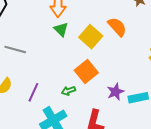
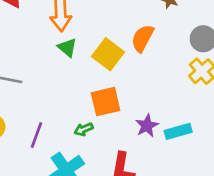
orange semicircle: (117, 27) -> (142, 38), turned -105
orange square: (86, 71) -> (106, 102), turned 30

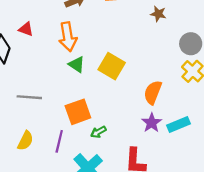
orange semicircle: (142, 38) -> (153, 92), moved
orange square: (106, 102) -> (78, 112), moved

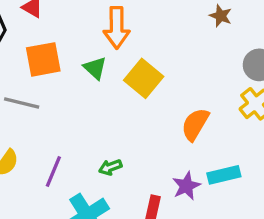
orange arrow: (68, 37) -> (117, 28), moved
orange square: (78, 112) -> (43, 59), moved
purple star: (152, 123) -> (186, 186), moved

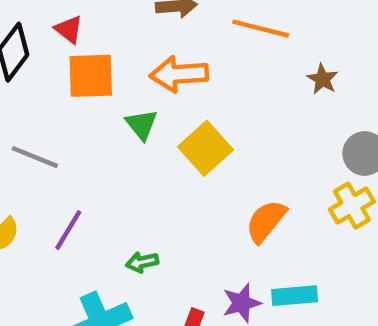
orange arrow: (117, 28) -> (179, 74), turned 78
orange square: (43, 59) -> (91, 76), moved
purple line: (53, 171) -> (68, 230), moved

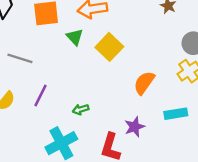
cyan rectangle: (295, 296) -> (176, 114), moved

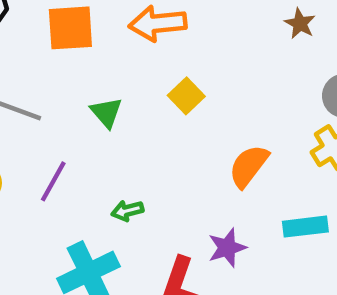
green triangle: (75, 37) -> (106, 112), moved
yellow square: (109, 47) -> (186, 96), size x0.7

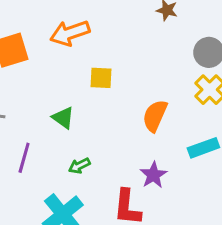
yellow square: (186, 96) -> (101, 78), turned -30
green triangle: (106, 112) -> (63, 118), moved

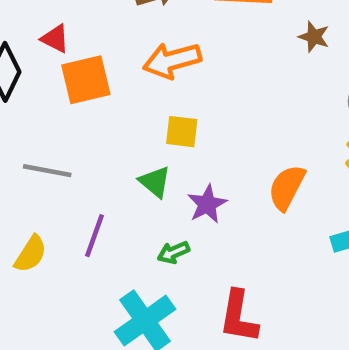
yellow square: (101, 78) -> (182, 132), moved
purple star: (153, 175) -> (207, 204), moved

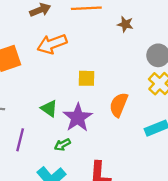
yellow square: (182, 132) -> (87, 78), moved
purple star: (207, 204) -> (78, 118), size x1.4

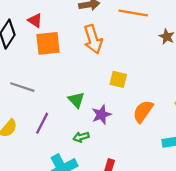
orange arrow: (52, 44) -> (93, 39), turned -100
purple star: (78, 118) -> (101, 115), size x0.7

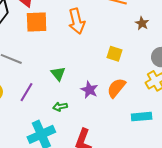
yellow square: (118, 79) -> (115, 54), moved
purple star: (101, 115) -> (89, 90), moved, turned -30

